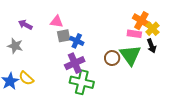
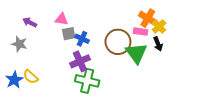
brown circle: (112, 58) -> (118, 42), moved, size x1.6

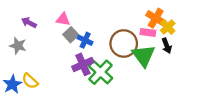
gray square: (69, 34) -> (71, 35), turned -32
green cross: (87, 81) -> (101, 72), moved, turned 30

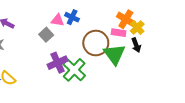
pink triangle: (63, 19) -> (58, 20), moved
blue cross: (85, 40) -> (72, 17), moved

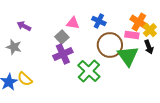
blue cross: (72, 17) -> (99, 21), moved
purple cross: (58, 63) -> (63, 54), moved

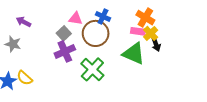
yellow cross: (150, 30) -> (151, 33), moved
brown circle: (110, 45) -> (96, 33), moved
green triangle: (128, 56) -> (134, 54), turned -30

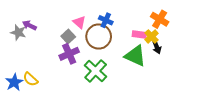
orange cross: (145, 18) -> (160, 19), moved
pink triangle: (75, 19) -> (79, 22), turned 32
gray star: (13, 44) -> (18, 32), moved

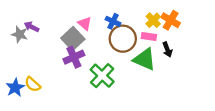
gray square: (68, 36) -> (73, 39), size x1.5
brown circle: (99, 36) -> (123, 39), moved
yellow cross: (152, 36) -> (153, 20), moved

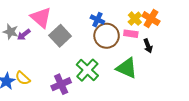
pink triangle: (85, 23) -> (41, 18), moved, size x1.6
purple arrow: (31, 27) -> (24, 35), moved, turned -64
purple cross: (74, 57) -> (61, 84), moved
green triangle: (145, 59) -> (127, 68), moved

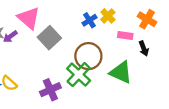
yellow cross: (135, 19) -> (108, 16), moved
blue cross: (97, 20) -> (89, 20), turned 32
brown circle: (107, 36) -> (88, 56), moved

